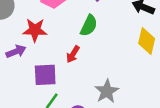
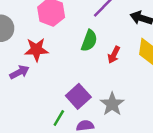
red arrow: (73, 54) -> (114, 55), moved
purple square: (45, 75) -> (78, 96), moved, turned -35

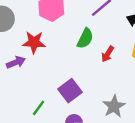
gray star: (112, 104) -> (114, 106), moved
green line: (59, 118) -> (39, 108), moved

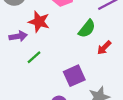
purple square: (70, 91) -> (74, 76), moved
green line: (39, 108) -> (34, 57), moved

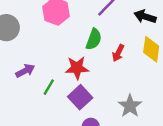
red star: (39, 22) -> (77, 68), moved
purple square: (74, 76) -> (80, 97), moved

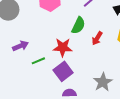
green line: (49, 87) -> (38, 61), turned 32

